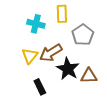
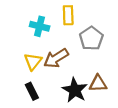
black star: (68, 69) -> (75, 90), moved
black rectangle: (40, 87) -> (32, 91), moved

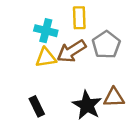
brown arrow: (56, 58) -> (71, 51), moved
yellow triangle: (33, 62) -> (46, 58), moved, turned 42

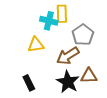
cyan cross: (46, 31) -> (49, 21), moved
brown arrow: (71, 51) -> (68, 56), moved

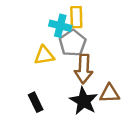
gray pentagon: (83, 35) -> (73, 43), moved
brown arrow: (68, 56) -> (84, 69), turned -55

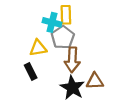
black rectangle: (36, 102) -> (31, 72), moved

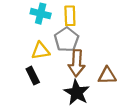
cyan cross: (52, 22) -> (41, 14), moved
brown triangle: (95, 81) -> (107, 76), moved

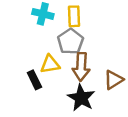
yellow triangle: (41, 51) -> (50, 64), moved
brown triangle: (107, 76) -> (114, 80), turned -30

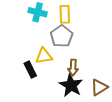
brown arrow: (81, 67) -> (73, 67), moved, size x0.7
brown triangle: (114, 80) -> (99, 87), moved

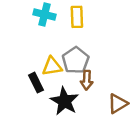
gray pentagon: (62, 36) -> (76, 60), moved
black star: (71, 85) -> (64, 101), moved

